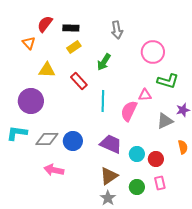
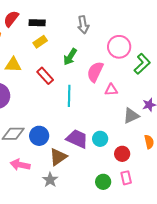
green L-shape: (168, 81) -> (142, 64), moved, turned -60
pink semicircle: (129, 111) -> (95, 72), moved
cyan circle: (137, 154) -> (100, 139), moved
brown triangle: (109, 176) -> (58, 157), moved
gray star: (108, 198) -> (50, 180), moved

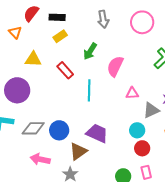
pink circle: (119, 47) -> (142, 22), moved
pink triangle: (111, 90) -> (132, 93), moved
cyan circle: (100, 139) -> (137, 130), moved

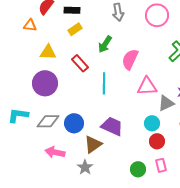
orange triangle: (15, 32) -> (30, 25), turned -40
purple circle: (17, 90) -> (45, 83), moved
pink triangle: (132, 93) -> (147, 86), size x1.5

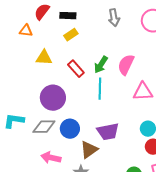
green arrow: (105, 44) -> (101, 65), moved
purple circle: (45, 83) -> (53, 98), moved
purple trapezoid: (112, 126) -> (108, 132), turned 145

